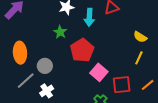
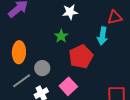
cyan arrow: (89, 17) -> (102, 36), moved
pink square: (99, 72) -> (68, 86), moved

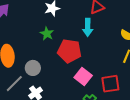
red pentagon: (81, 57) -> (69, 51), turned -30
pink square: (68, 86) -> (83, 76), moved

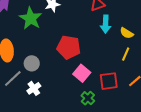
cyan arrow: (88, 27) -> (106, 24), moved
green star: (47, 34) -> (31, 18), moved, size x1.6

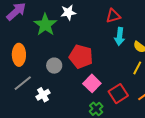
gray circle: (32, 63) -> (54, 66), moved
red square: (109, 81) -> (118, 94), turned -30

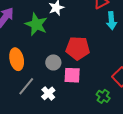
pink square: (92, 83) -> (72, 75), moved, turned -30

